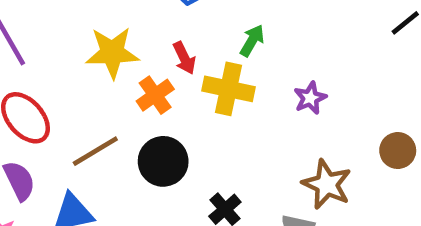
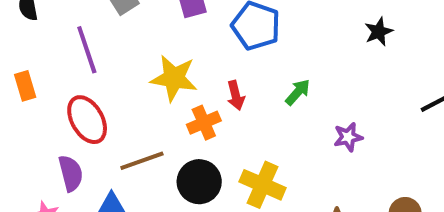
yellow cross: (228, 89) -> (263, 185), moved
purple star: (310, 98) -> (348, 137), moved

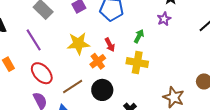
purple star: (348, 137) -> (164, 19), moved
yellow cross: (263, 185) -> (137, 62), moved

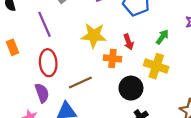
orange cross: (98, 61) -> (112, 58), turned 35
red ellipse: (42, 73) -> (48, 63), turned 30
black circle: (102, 90) -> (131, 88), moved

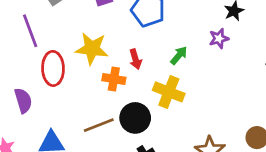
red ellipse: (48, 63) -> (53, 68), moved
brown line: (80, 83) -> (99, 125), moved
purple semicircle: (42, 93) -> (23, 101), moved

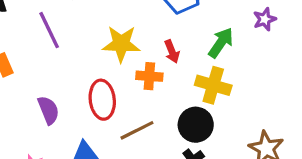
green arrow: (179, 55) -> (221, 43), size x1.4
red ellipse: (53, 68) -> (102, 100), moved
black circle: (135, 118) -> (196, 125), moved

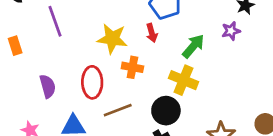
red arrow: (172, 51) -> (152, 33), moved

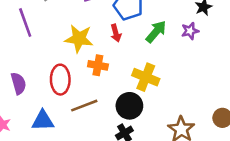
green arrow: (193, 46) -> (156, 32), moved

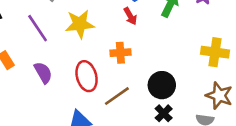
yellow star: (79, 39) -> (80, 24), moved
yellow cross: (146, 77) -> (215, 52), moved
purple semicircle: (19, 83) -> (43, 73), moved

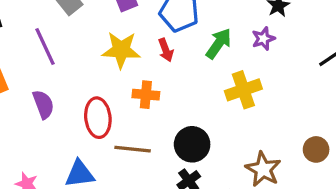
yellow star: (80, 24) -> (121, 50), moved
yellow cross: (215, 52) -> (243, 90), moved, turned -36
brown line: (117, 96) -> (133, 149), turned 32

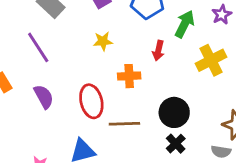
yellow star: (121, 50) -> (103, 41), size x0.6
red arrow: (166, 50) -> (158, 51), moved, turned 42

